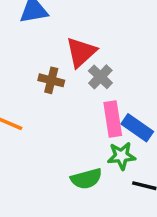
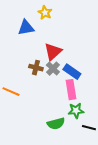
gray cross: (100, 77) -> (53, 69), moved
blue rectangle: (137, 128) -> (72, 72), moved

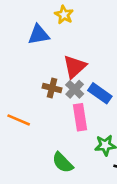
pink rectangle: (71, 90) -> (80, 117), moved
green semicircle: (56, 124) -> (63, 163), moved, turned 60

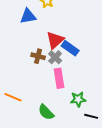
blue rectangle: (100, 93) -> (70, 48), moved
orange line: (19, 120) -> (13, 97), moved

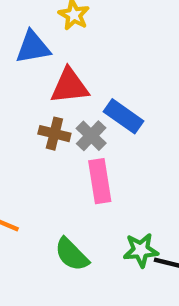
red triangle: (55, 40) -> (70, 86), moved, turned 36
green star: (78, 99) -> (141, 250), moved

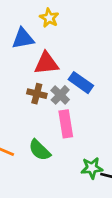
green semicircle: (72, 254) -> (40, 150), moved

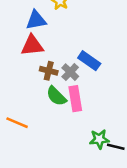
red triangle: (46, 63) -> (32, 45), moved
green semicircle: (40, 150) -> (56, 96), moved

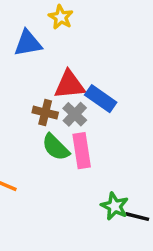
red triangle: (32, 45) -> (69, 85), moved
green star: (99, 139) -> (115, 206), turned 30

